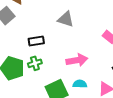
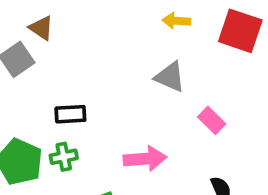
gray triangle: (66, 19) -> (170, 77), moved

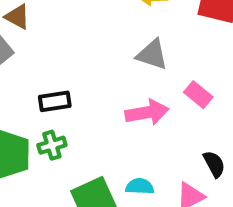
pink arrow: (145, 159) -> (147, 112), moved

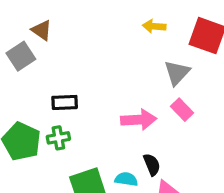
gray triangle: (152, 55) -> (177, 73), moved, turned 48
black semicircle: (214, 164) -> (152, 165), moved

